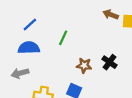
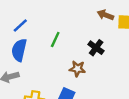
blue semicircle: (29, 48) -> (19, 50), turned -75
black cross: (110, 62) -> (96, 48), moved

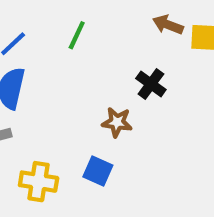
green line: (55, 40) -> (77, 35), moved

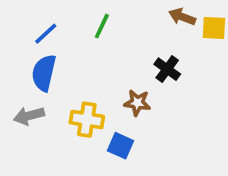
yellow cross: (39, 182) -> (87, 120), moved

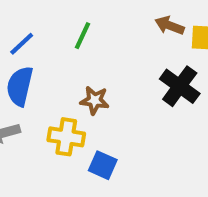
black cross: (167, 69) -> (180, 86), moved, size x1.4
brown star: (137, 103) -> (95, 100), moved

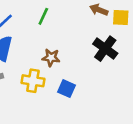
blue square: (103, 165) -> (67, 89), moved

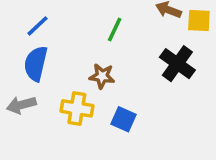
green line: (43, 16) -> (115, 30), moved

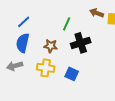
black cross: (177, 64) -> (81, 43), moved, turned 36
brown star: (102, 76) -> (51, 46), moved

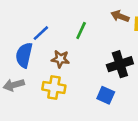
blue line: (24, 22) -> (41, 33), moved
black cross: (81, 43) -> (120, 64), moved
blue square: (72, 74) -> (106, 95), moved

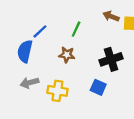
brown star: (60, 59) -> (67, 55), moved
gray arrow: (14, 85) -> (29, 83), moved
yellow cross: (54, 87) -> (57, 91), moved

